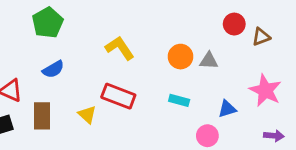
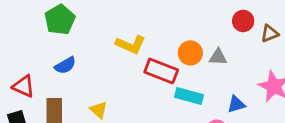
yellow L-shape: (120, 48) -> (131, 45), turned 148
red rectangle: (118, 96) -> (161, 71), moved
cyan rectangle: (179, 100) -> (189, 96), size x1.4

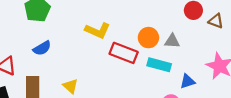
brown triangle: (270, 33) -> (216, 21), turned 42
cyan rectangle: (189, 96) -> (159, 65), moved

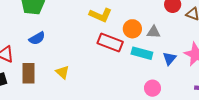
yellow L-shape: (98, 30) -> (101, 15), moved
blue triangle: (187, 81) -> (169, 58), moved, turned -32

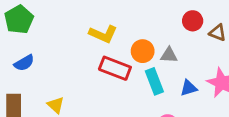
cyan rectangle: (142, 53) -> (154, 81), turned 54
blue triangle: (169, 58) -> (189, 88), turned 32

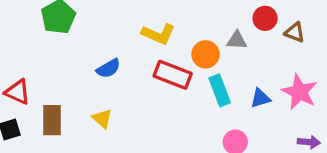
gray triangle: (169, 55) -> (237, 40), moved
blue semicircle: (24, 63) -> (108, 68), moved

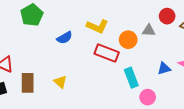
blue semicircle: (108, 68) -> (65, 38), moved
cyan rectangle: (220, 90) -> (131, 78), moved

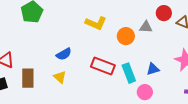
blue semicircle: (65, 38) -> (64, 54), moved
red rectangle: (107, 53) -> (103, 66), moved
blue triangle: (164, 68) -> (153, 69), moved

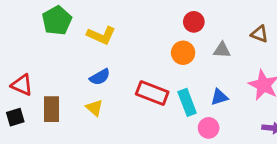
red circle: (164, 13) -> (194, 22), moved
yellow L-shape: (96, 23) -> (101, 35), moved
gray triangle: (146, 27) -> (222, 50), moved

